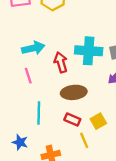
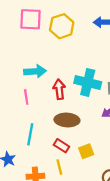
yellow line: (84, 140) -> (59, 167), moved

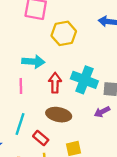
yellow hexagon: (62, 26) -> (64, 33), moved
red rectangle: (61, 146) -> (41, 138), moved

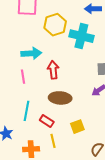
cyan cross: (84, 80) -> (81, 36), moved

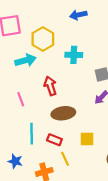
cyan cross: (81, 36) -> (74, 55), moved, size x0.7
cyan arrow: (31, 53) -> (25, 60), moved
yellow square: (77, 127) -> (87, 139), turned 32

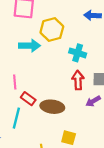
red arrow: (50, 86) -> (78, 80), moved
red rectangle: (54, 140) -> (28, 99), moved

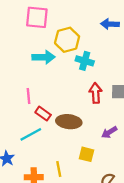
cyan cross: (78, 53) -> (85, 61), moved
purple arrow: (93, 101) -> (109, 132), moved
cyan line: (16, 118) -> (31, 134), turned 48

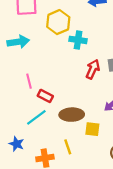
cyan arrow: (44, 57) -> (18, 42), moved
red arrow: (96, 93) -> (93, 69), turned 36
brown ellipse: (69, 122) -> (72, 115), moved

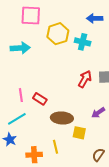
cyan cross: (78, 40) -> (83, 42), moved
pink line: (29, 81) -> (21, 95), moved
cyan line: (36, 117) -> (17, 119), moved

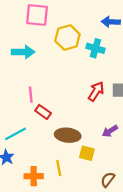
pink line: (21, 95) -> (31, 95), moved

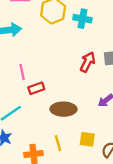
red rectangle: (43, 112) -> (36, 88), turned -49
yellow square: (87, 153) -> (87, 139), moved

